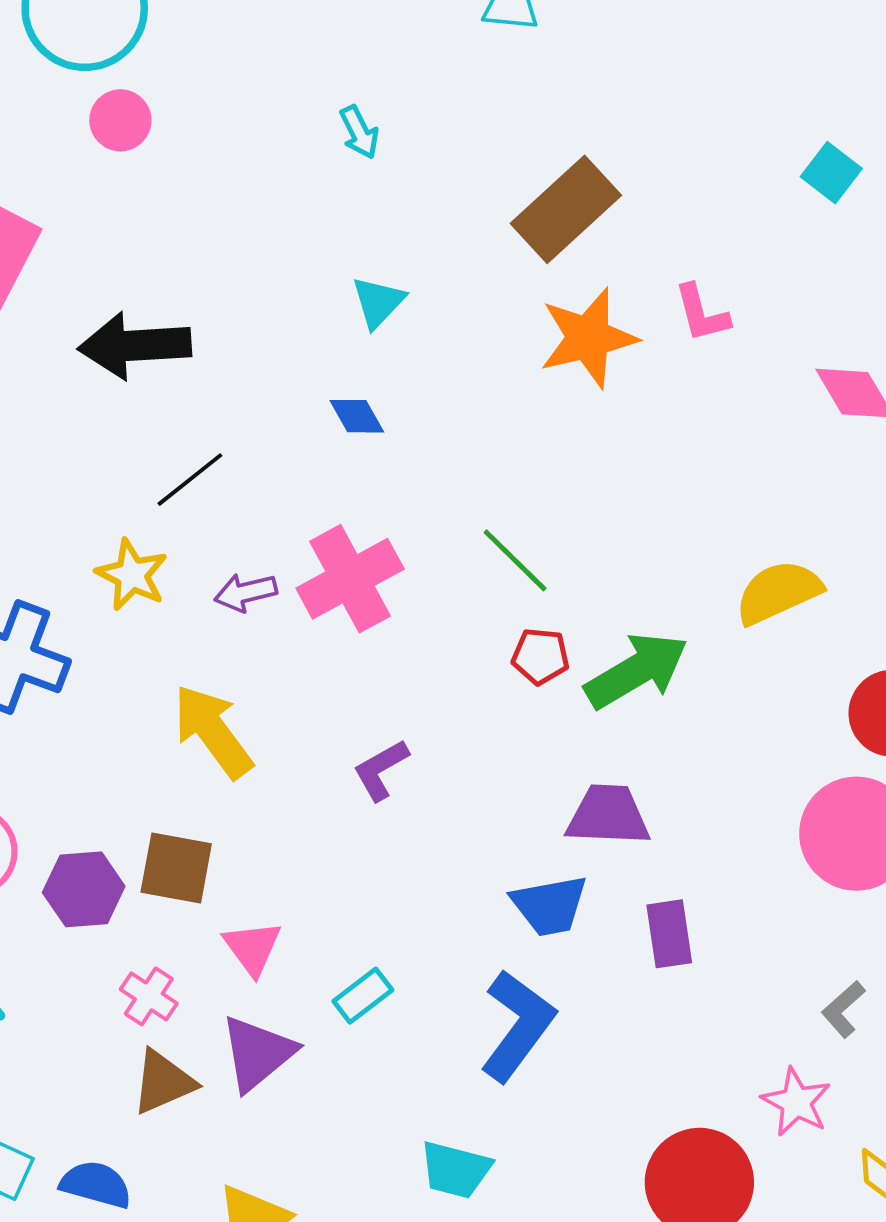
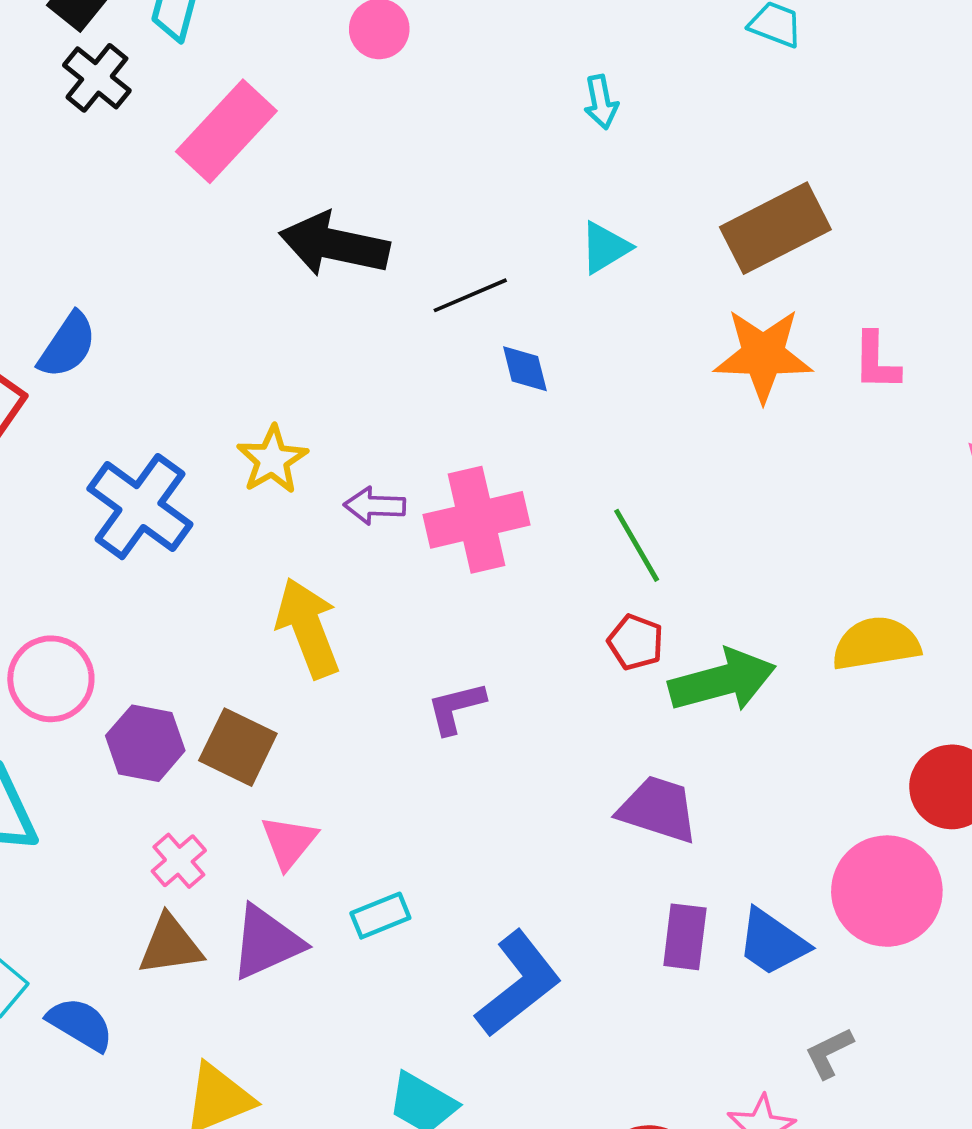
cyan triangle: (378, 302) -> (605, 248), moved
black line: (190, 480) -> (470, 295), moved
blue trapezoid: (550, 906) -> (772, 942), moved, turned 30

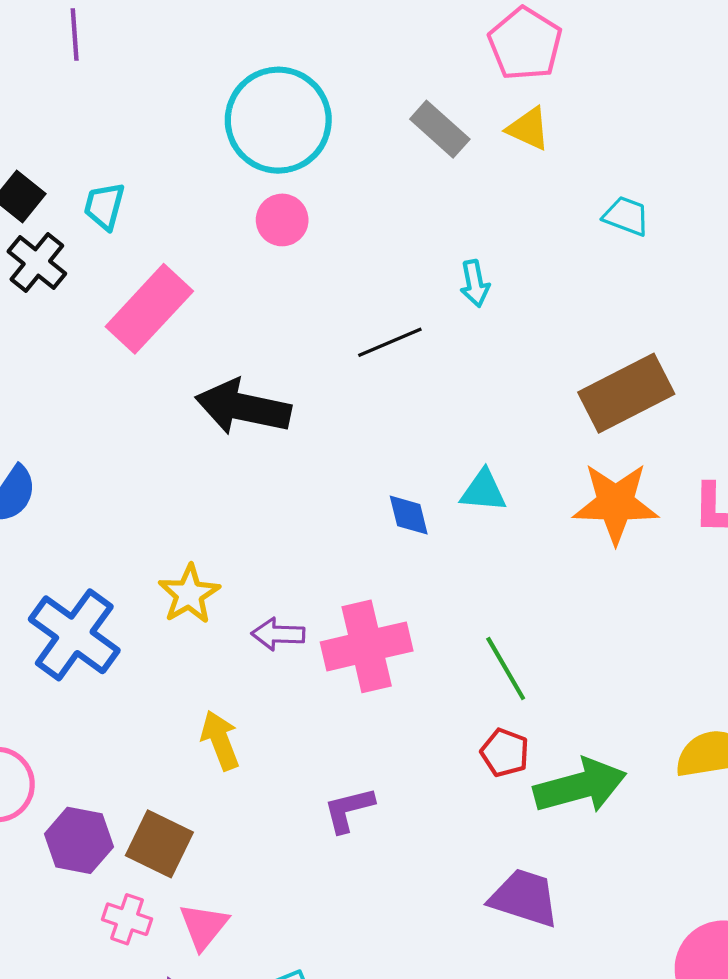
cyan triangle: (605, 248) -> (483, 491), moved, turned 36
black line: (470, 295) -> (390, 342), moved
yellow arrow: (308, 628) -> (220, 740), size x0.7
pink cross: (179, 861) -> (127, 919), moved, turned -30

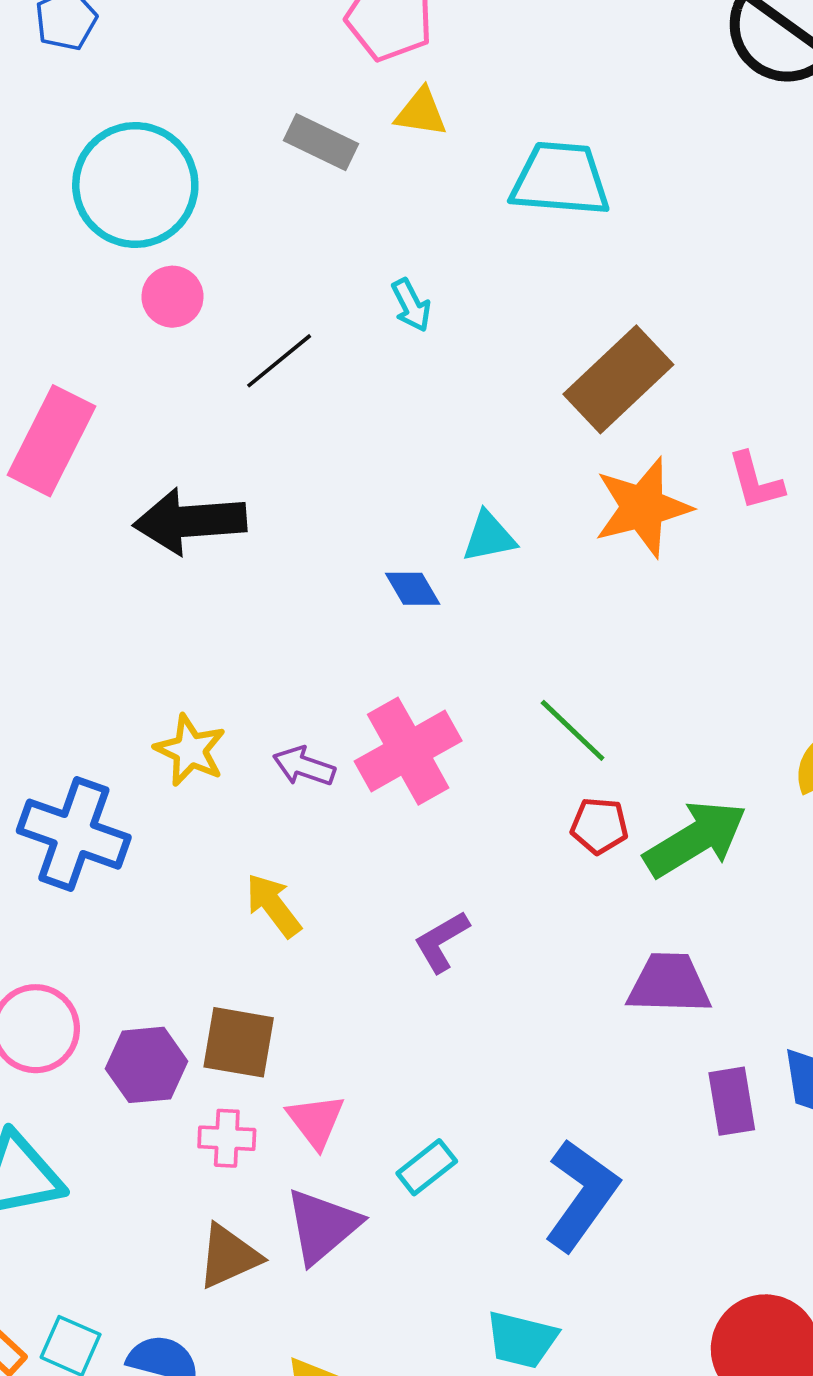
cyan trapezoid: (626, 216) -> (560, 179), size x1.8
black line: (390, 342) -> (279, 361), moved
purple arrow: (278, 634) -> (304, 766), turned 33

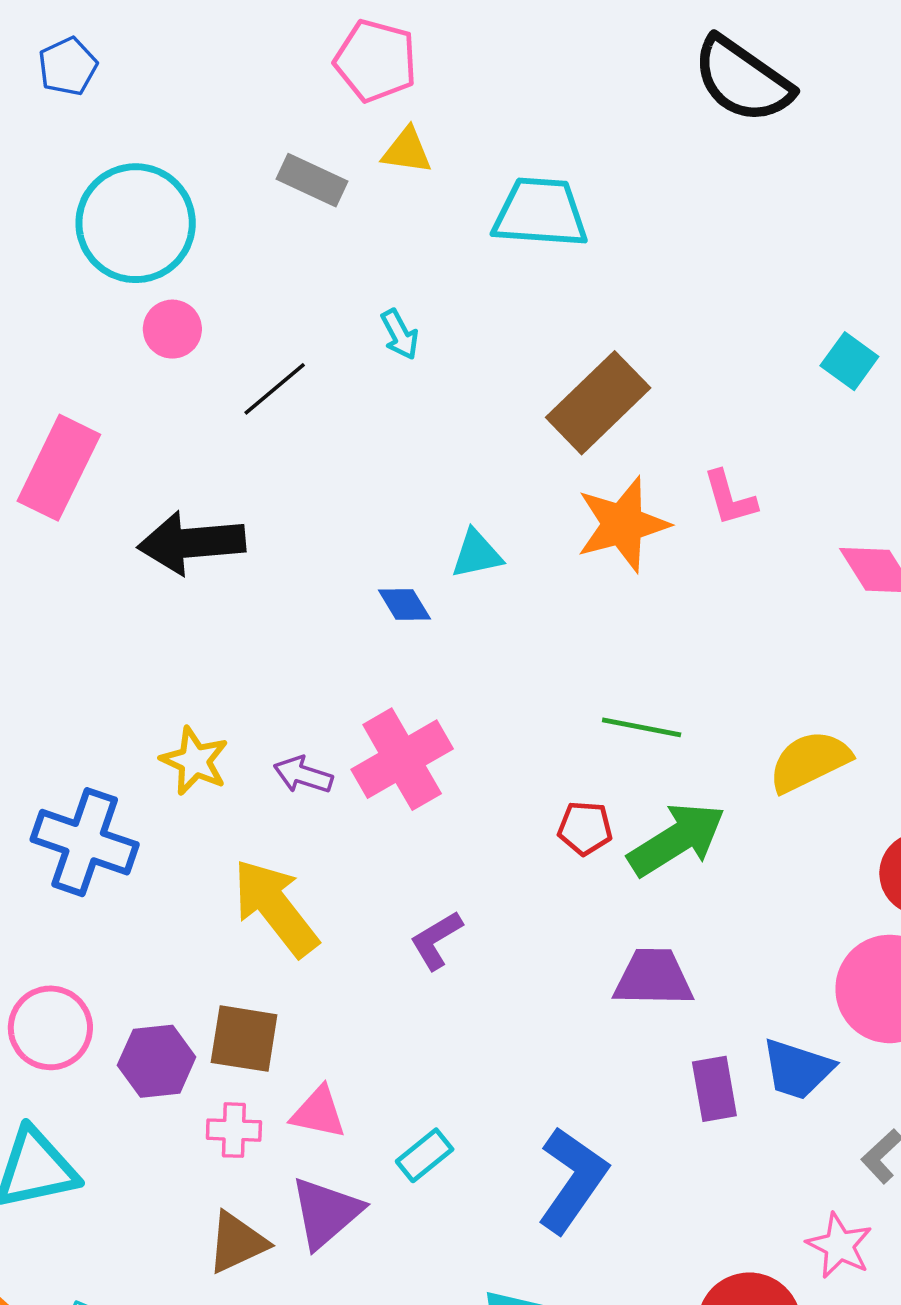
green line: (573, 730) -> (642, 727), moved, turned -32
yellow arrow: (273, 905) -> (275, 908), size x1.6
pink triangle: (316, 1121) -> (318, 1113), turned -40

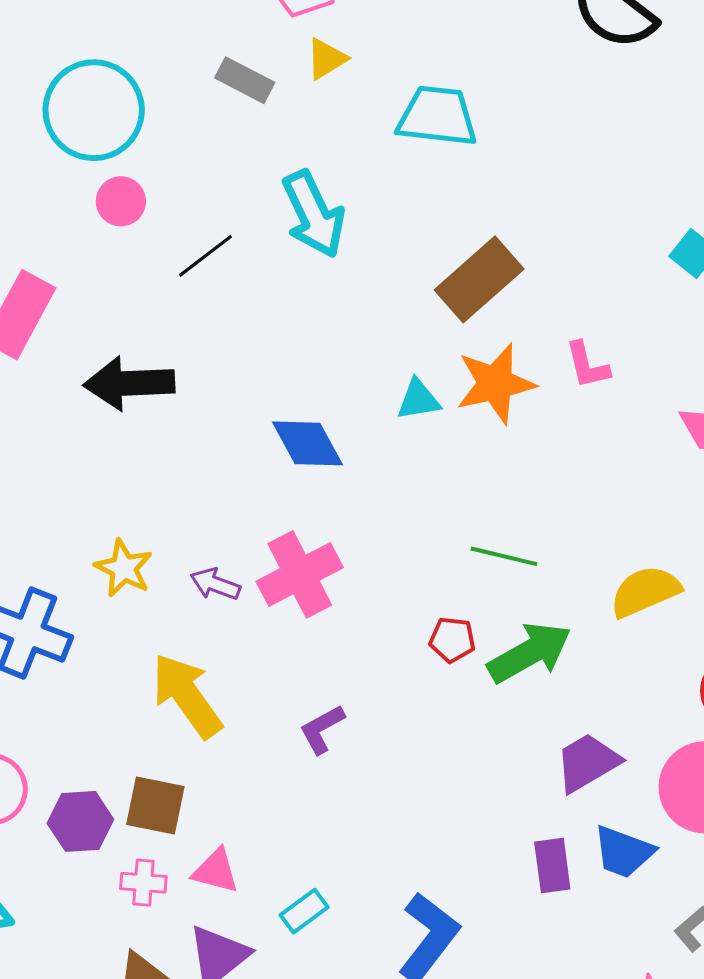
yellow triangle: (407, 151) -> (326, 59), turned -42
cyan arrow: (400, 334) -> (314, 214), size x2.0
cyan triangle: (477, 554) -> (418, 400), moved
blue diamond: (404, 605) -> (307, 443), size x1.6
purple trapezoid: (653, 978) -> (587, 762), moved, turned -34

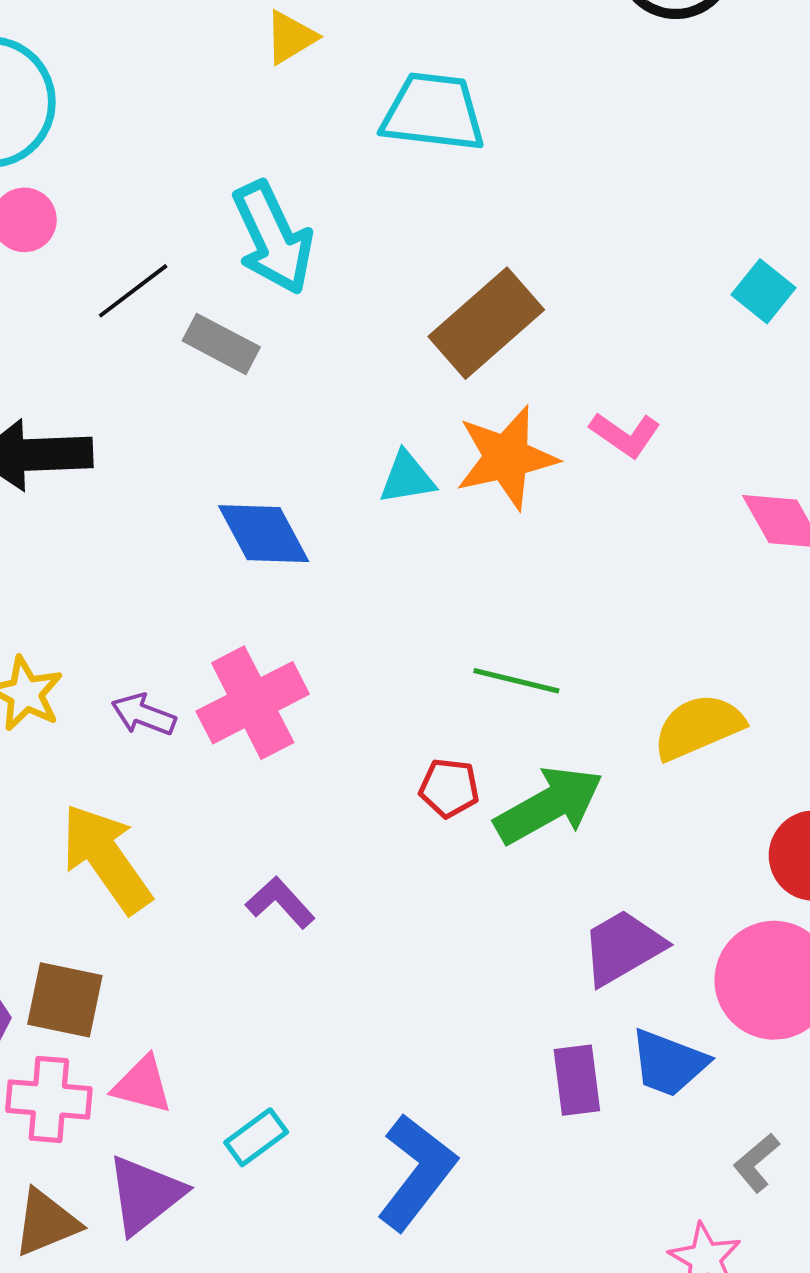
gray rectangle: (245, 80) -> (221, 344), moved
pink L-shape: (587, 365) -> (625, 435), turned -42
purple L-shape: (322, 729) -> (280, 903), turned 76
pink cross: (143, 883) -> (49, 1099), size x1.4

